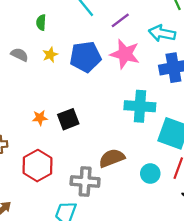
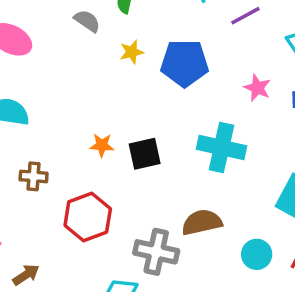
pink star: (125, 54) -> (257, 88), moved, size x0.6
gray semicircle: (20, 55) -> (87, 21), moved
cyan cross: (140, 106) -> (221, 147), moved

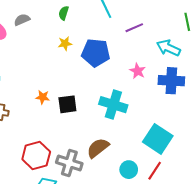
gray semicircle: (87, 21) -> (22, 20), moved, turned -63
red hexagon: (88, 217) -> (36, 155), moved
brown semicircle: (202, 222) -> (98, 148), turned -30

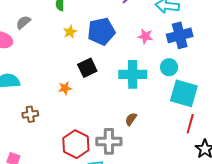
black square: (67, 104) -> (87, 68), moved
brown semicircle: (98, 148) -> (131, 119), size x0.6
cyan circle: (129, 170) -> (169, 67), moved

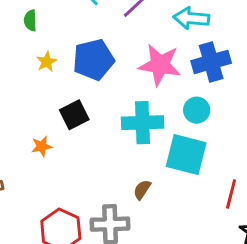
pink star: (145, 36) -> (160, 65), size x1.8
cyan square: (184, 93) -> (186, 155), moved

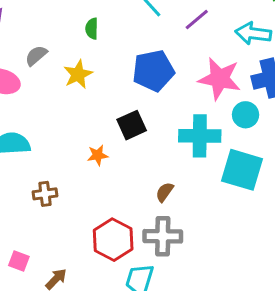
yellow star: (47, 62) -> (78, 74), moved, size x1.4
cyan circle: (197, 110) -> (246, 115), moved
brown semicircle: (142, 190) -> (165, 192), moved

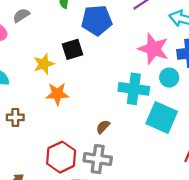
blue pentagon: (153, 71) -> (97, 20), moved
yellow star: (78, 74) -> (44, 64), moved
black square: (132, 125) -> (72, 49), moved
orange star: (98, 155) -> (57, 94), size x1.5

